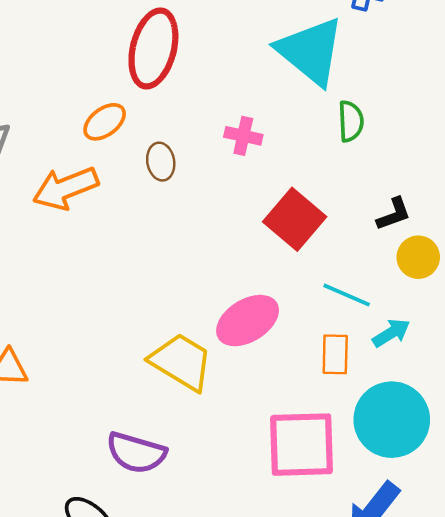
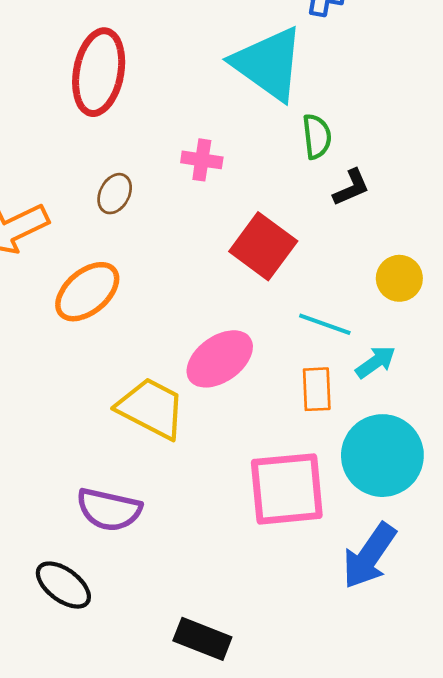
orange ellipse: (105, 122) -> (87, 292), moved, size x1.4
brown ellipse: (161, 162) -> (115, 194), turned 42
black L-shape: (394, 214) -> (351, 187), moved

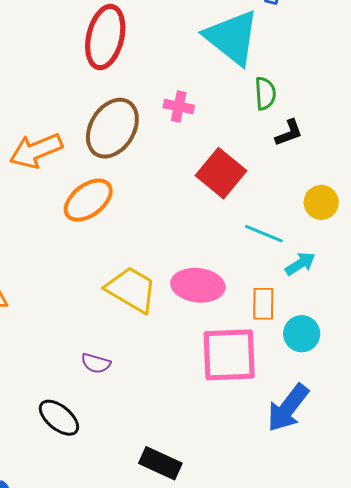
brown ellipse: (115, 194) -> (112, 128), size x2.0
pink ellipse: (220, 359) -> (198, 285), moved, turned 39
orange rectangle: (317, 389) -> (263, 304), moved
cyan circle: (382, 456) -> (302, 334), size x0.6
purple semicircle: (109, 510) -> (96, 363), size x0.6

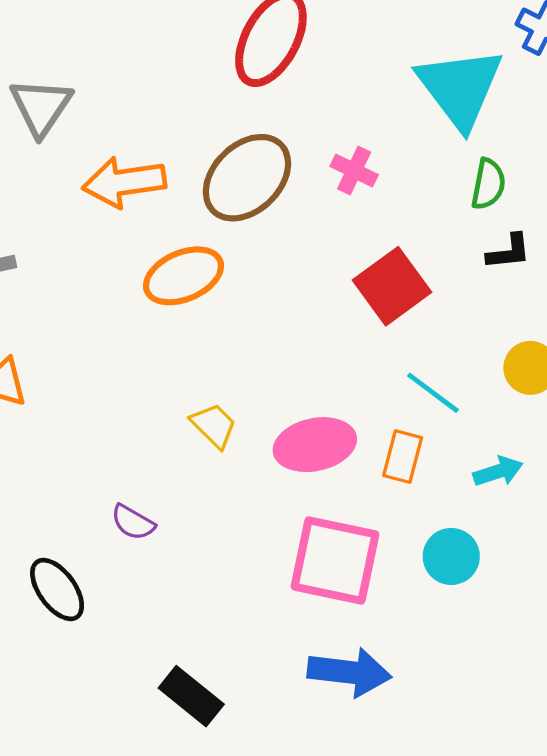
cyan arrow: (300, 264) -> (498, 471), moved
pink ellipse: (198, 285) -> (315, 445), turned -33
yellow trapezoid: (131, 289) -> (214, 426), size x0.6
orange rectangle: (263, 304) -> (403, 457), moved
blue arrow: (288, 408) -> (349, 672), moved, turned -135

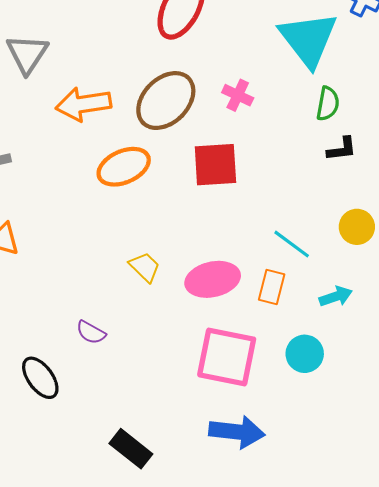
red square: (392, 286) -> (215, 165), moved, turned 33

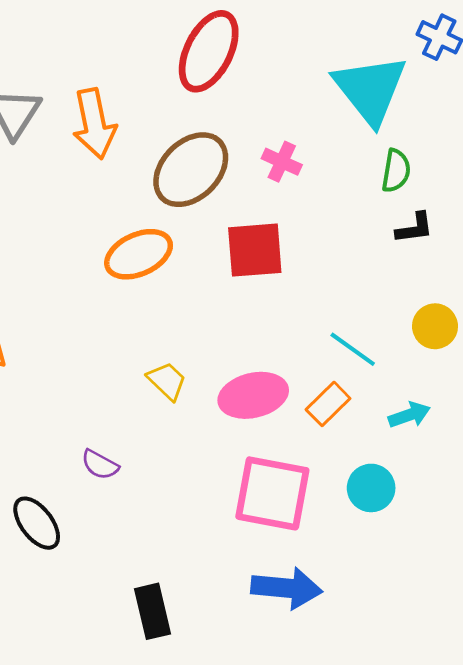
orange arrow: (83, 104) -> (94, 124), moved, turned -92
orange rectangle: (272, 287) -> (328, 404), turned 32
black rectangle: (131, 449) -> (153, 611), turned 39

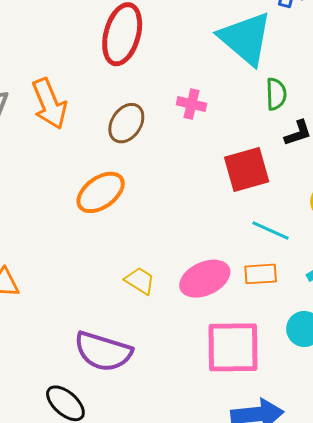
brown ellipse: (191, 170) -> (126, 123), size x0.7
red square: (255, 250) -> (247, 170), moved
orange rectangle: (328, 404) -> (261, 274), turned 52
purple semicircle: (100, 465) -> (103, 351), size x2.0

